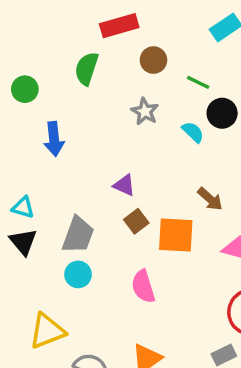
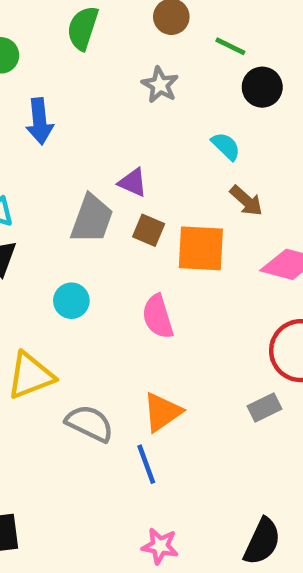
cyan semicircle: (193, 132) -> (226, 146), moved
brown square: (136, 221) -> (149, 230), turned -30
gray trapezoid: (78, 235) -> (92, 219), moved

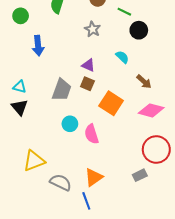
purple triangle: (133, 183) -> (88, 65), moved
brown arrow: (246, 201) -> (144, 82), moved
brown square: (149, 230) -> (87, 84), moved
orange square: (201, 248) -> (111, 103), turned 30
cyan circle: (71, 301) -> (70, 124), moved

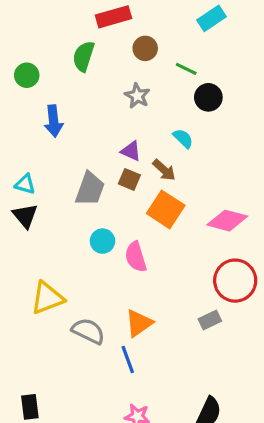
brown arrow: (144, 82) -> (164, 170), moved

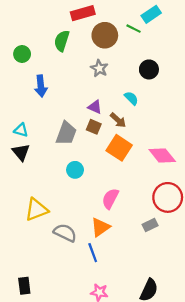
brown circle: (145, 48) -> (105, 35), size x1.5
green line: (186, 69) -> (133, 29), moved
pink diamond: (227, 221) -> (162, 156), turned 36
pink semicircle: (136, 257) -> (110, 199), moved, turned 45

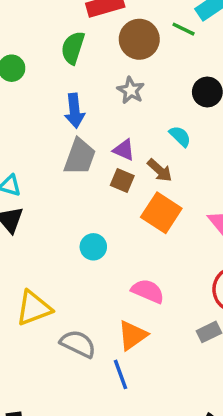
blue arrow: (41, 86) -> (75, 111), moved
gray trapezoid: (66, 133) -> (80, 157), moved
pink semicircle: (110, 199) -> (148, 291), turned 85

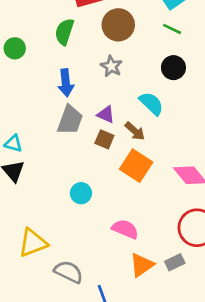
green line: (183, 29) -> (172, 29), moved
cyan semicircle: (180, 136) -> (151, 104), size x1.4
orange triangle: (132, 335) -> (142, 265), moved

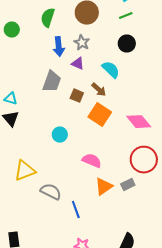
green line: (172, 29) -> (126, 16), turned -48
blue arrow: (66, 83) -> (59, 47), moved
purple triangle: (106, 115) -> (78, 64), moved

